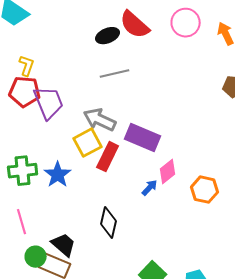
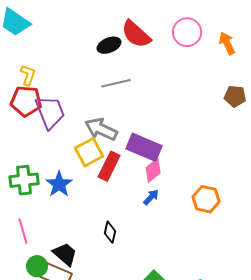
pink diamond: (168, 172) -> (153, 170), moved
black diamond: (109, 223) -> (110, 232), size x0.7

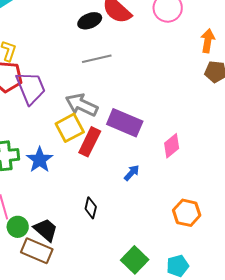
orange arrow: (227, 43) -> (208, 41), moved, turned 35
pink diamond: (153, 170) -> (172, 146), moved
orange hexagon: (206, 199) -> (187, 213), moved
green circle: (37, 266) -> (18, 227), moved

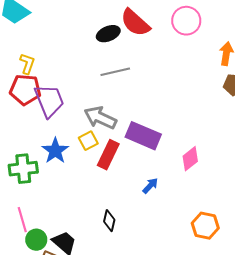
yellow square: (70, 128) -> (88, 141), size x0.7
blue star: (40, 160) -> (55, 151), moved

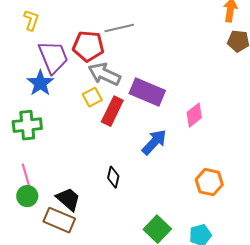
red pentagon: (25, 90) -> (88, 46), moved
blue star: (55, 151) -> (40, 83), moved
blue arrow: (150, 186) -> (154, 142), size x1.6
green circle: (36, 240) -> (27, 196), moved

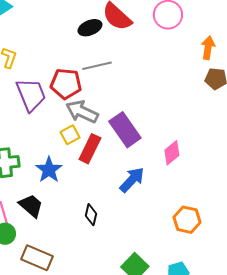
blue star: (40, 83) -> (49, 170), moved
purple rectangle: (147, 92) -> (125, 130), turned 32
black trapezoid: (68, 199) -> (31, 206), moved

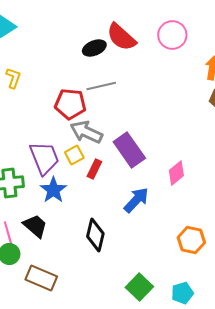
purple trapezoid: (31, 95) -> (44, 158), moved
red rectangle: (90, 149) -> (94, 169), size x0.7
black diamond: (91, 215) -> (95, 235), size x1.5

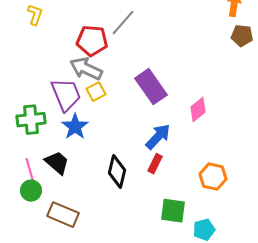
gray line: (101, 86) -> (123, 23), turned -36
gray arrow: (86, 132) -> (86, 69), moved
red rectangle: (94, 169) -> (155, 164), moved
green square: (139, 287) -> (173, 211), moved, turned -36

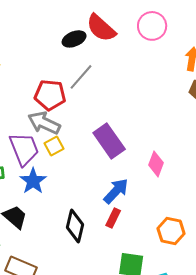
pink diamond: (198, 110) -> (156, 164), turned -30

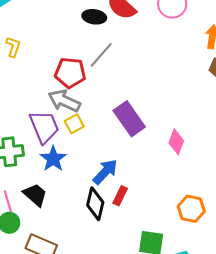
black ellipse: (74, 39) -> (94, 17), turned 30
blue arrow: (116, 191) -> (105, 172), moved
red rectangle: (113, 218) -> (120, 196), moved

